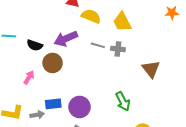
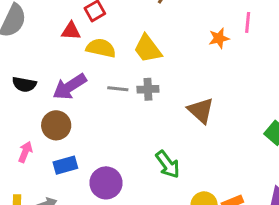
orange star: (172, 13) -> (219, 38), moved
black semicircle: (35, 45) -> (24, 84), moved
blue rectangle: (53, 104) -> (65, 165), moved

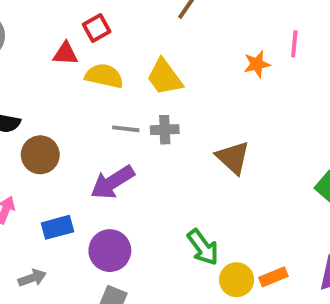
purple arrow: (70, 87) -> (112, 182), moved
brown circle: (56, 125) -> (40, 155), moved
green arrow: (168, 164) -> (203, 247), moved

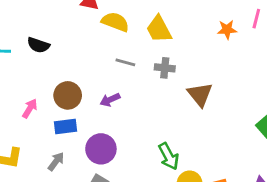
gray cross: (165, 130) -> (165, 68), moved
brown circle: (40, 155) -> (68, 95), moved
purple arrow: (112, 182) -> (110, 100), size x0.6
gray arrow: (32, 278) -> (56, 161), moved, turned -42

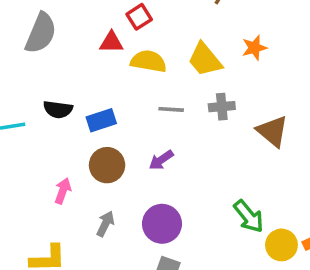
orange star: (227, 30) -> (254, 48), moved
blue rectangle: (66, 127) -> (101, 120), moved
gray arrow: (56, 161) -> (105, 224), moved

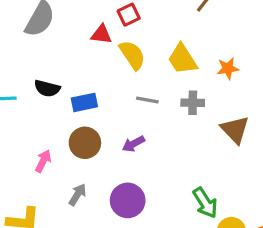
orange star: (254, 48) -> (228, 68), moved
yellow semicircle: (148, 61) -> (132, 55), turned 40

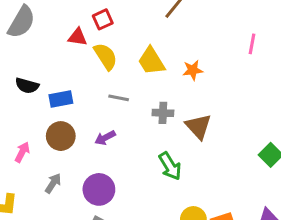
gray cross: (193, 103) -> (163, 113), moved
green arrow: (205, 203) -> (170, 166), moved

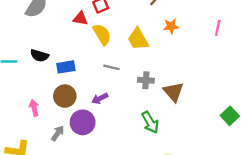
orange star: (193, 70) -> (171, 26), moved
pink arrow: (22, 152) -> (34, 108), turned -42
purple circle: (99, 189) -> (83, 122), moved

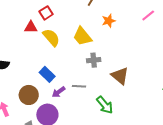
pink line: (218, 28) -> (148, 15), turned 48
blue rectangle: (66, 67) -> (47, 74), moved, turned 63
gray line: (111, 67) -> (79, 86), moved
gray cross: (146, 80) -> (94, 60), moved

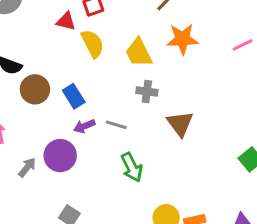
orange star: (109, 21) -> (182, 39), size x1.5
brown circle: (29, 95) -> (35, 89), moved
green arrow: (105, 105) -> (132, 167), moved

